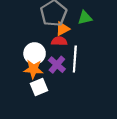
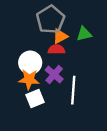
green triangle: (85, 18) -> (84, 34), moved
white line: (75, 59) -> (73, 90), moved

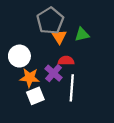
orange triangle: (60, 36) -> (59, 37), turned -35
red semicircle: (57, 49) -> (66, 61), moved
white circle: (30, 63) -> (19, 56), moved

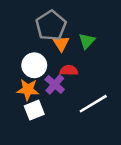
green triangle: (82, 34) -> (87, 41), turned -35
white circle: (19, 56) -> (34, 65), moved
white line: (72, 88) -> (93, 104), moved, turned 55

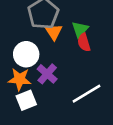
red semicircle: (69, 70) -> (84, 42), moved, turned -108

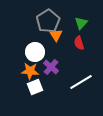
green triangle: (80, 29) -> (81, 23), moved

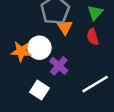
orange star: (30, 71) -> (21, 51), moved
white square: (35, 87) -> (39, 90), turned -35

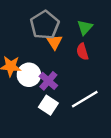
white circle: (39, 48) -> (29, 75), moved
white square: (39, 90) -> (48, 105), moved

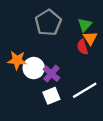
orange triangle: (54, 42) -> (90, 38), moved
white square: (48, 105) -> (51, 96), turned 35

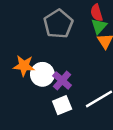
red semicircle: (82, 47) -> (97, 13), moved

